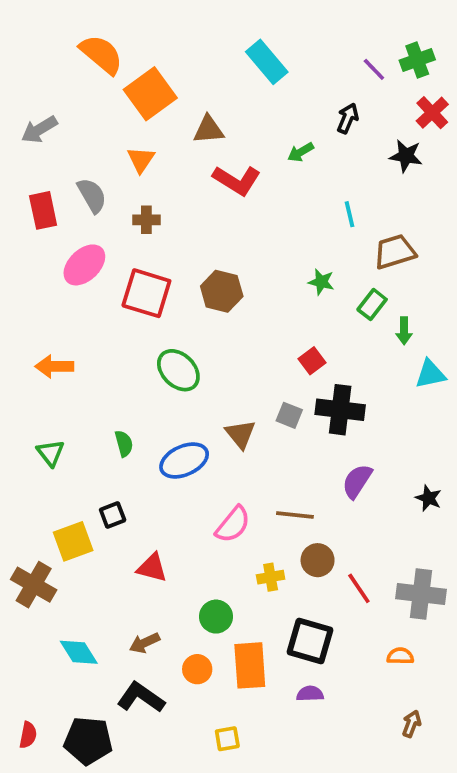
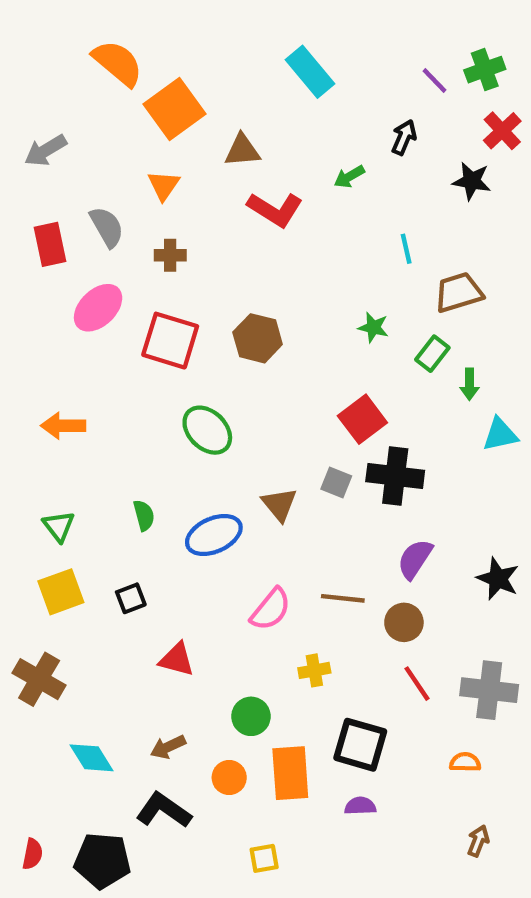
red square: (312, 361) -> (362, 419), size x1.5
black star: (428, 498) -> (498, 579), size x1.4
yellow square: (73, 541) -> (61, 592), moved
brown circle: (318, 560) -> (404, 622), moved

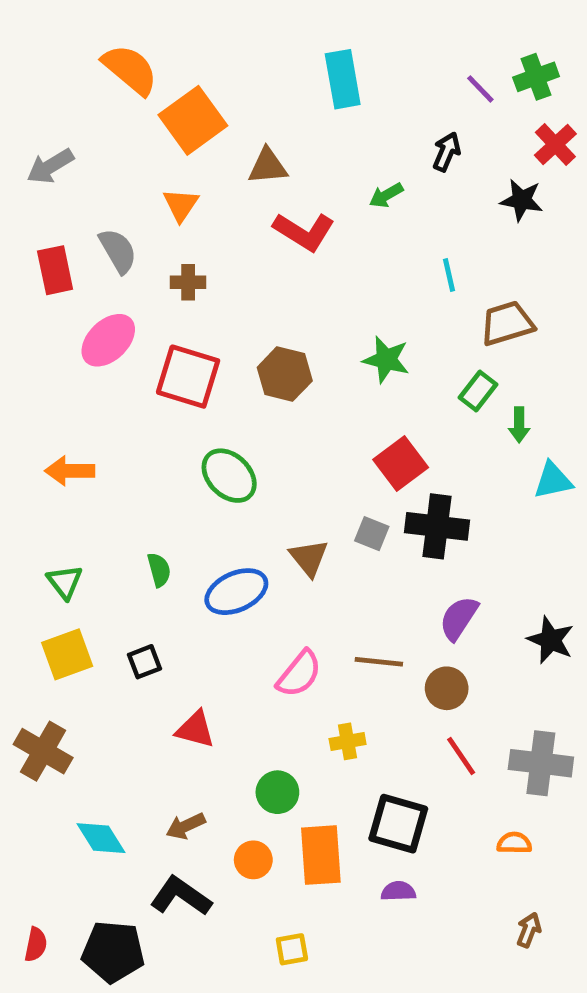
cyan rectangle: (310, 72) -> (343, 79), turned 30
green star: (373, 327) -> (386, 360), moved, size x1.4

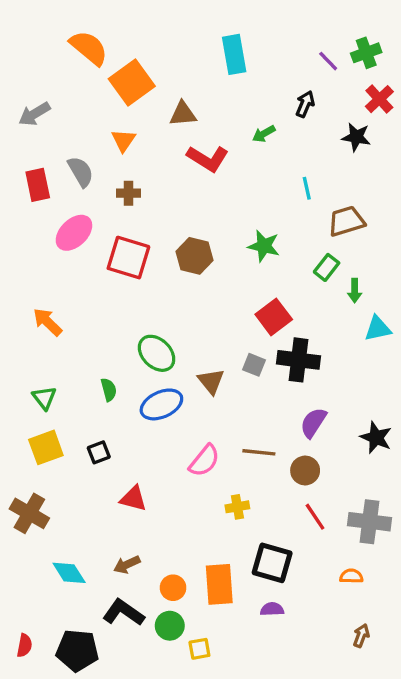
orange arrow: (70, 471) -> (48, 322), turned 44
green ellipse: (229, 476) -> (157, 353), moved
green circle: (277, 792) -> (170, 626), moved

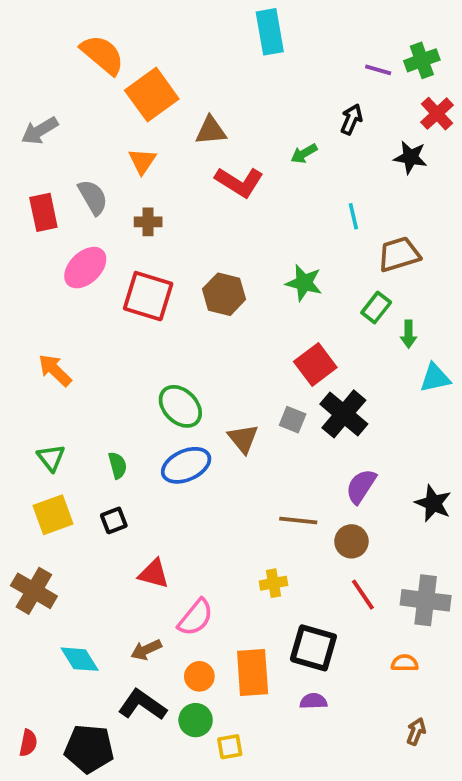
cyan rectangle: (234, 54) -> (270, 32), moved
purple line: (328, 61) -> (378, 70), turned -30
black cross: (298, 360) -> (344, 414), turned 33
green semicircle: (109, 390) -> (118, 465), moved
pink semicircle: (204, 461) -> (196, 617), moved

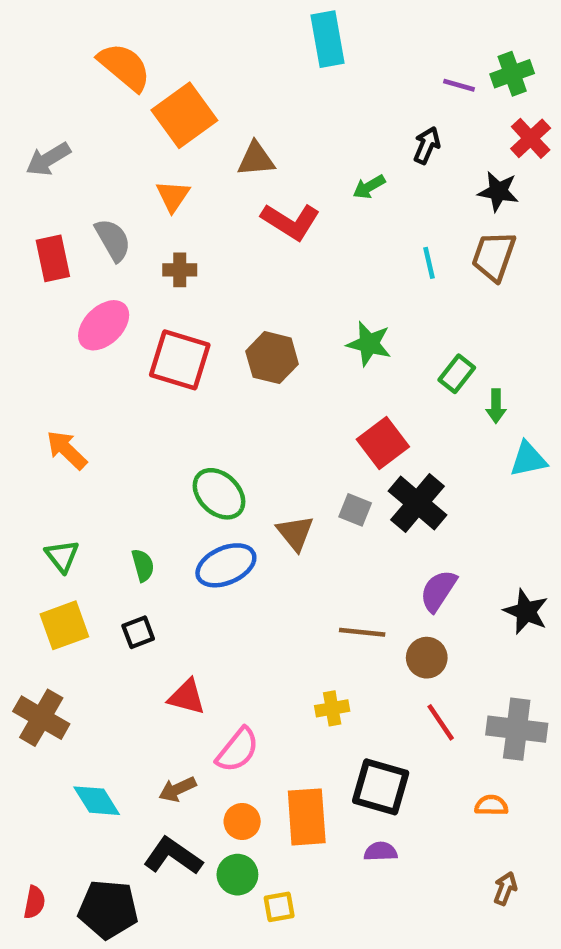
brown trapezoid: (399, 254) -> (494, 256), moved, turned -54

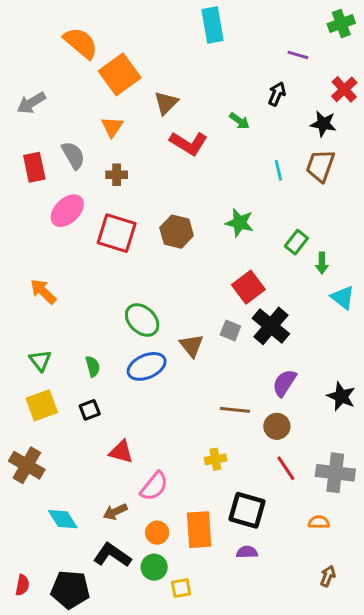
green cross: (512, 74) -> (341, 23), moved
brown triangle: (256, 159) -> (166, 103), turned -40
green arrow: (369, 187) -> (239, 121), turned -114
cyan triangle: (528, 459) -> (343, 298), turned 50

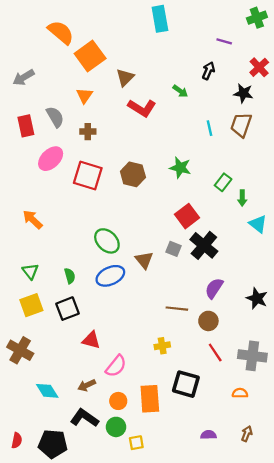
black square: (90, 410) -> (68, 309), size x1.5
purple semicircle: (247, 552) -> (208, 435), moved

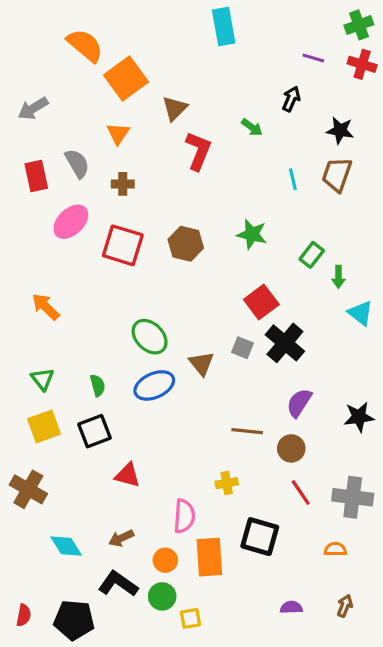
red cross: (259, 67) -> (362, 64), moved, turned -30
red L-shape: (142, 108) -> (198, 151), turned -100
black star: (257, 298) -> (359, 417), turned -30
pink semicircle: (116, 366) -> (184, 516), moved, turned -35

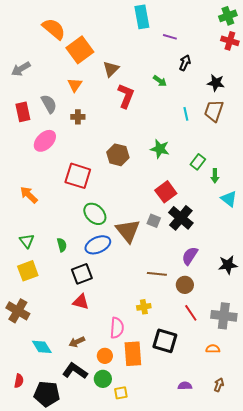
purple line: (313, 58) -> (170, 37), moved
red square: (123, 245) -> (78, 176), moved
brown triangle: (202, 363) -> (128, 231), size x1.5
black square: (94, 431) -> (82, 274), moved
red semicircle: (24, 615) -> (19, 381), moved

